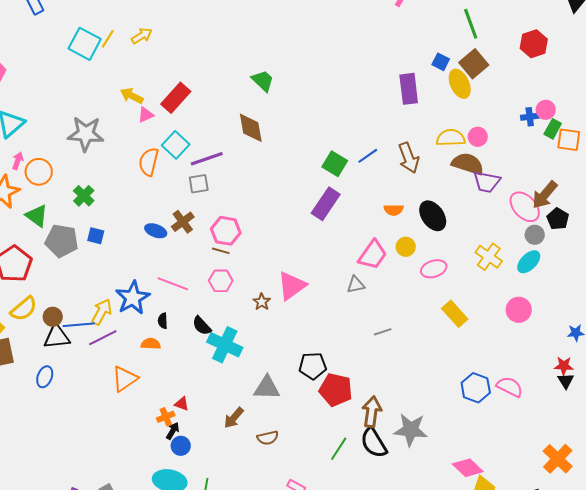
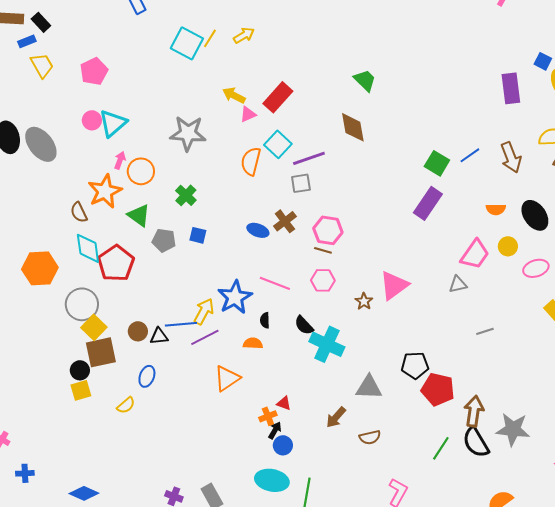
gray pentagon: (62, 241) -> (164, 240), size x0.7
yellow semicircle: (24, 309) -> (126, 405), moved, size x0.7
brown circle: (53, 317) -> (138, 331), moved
black triangle: (57, 337) -> (159, 336), size x0.7

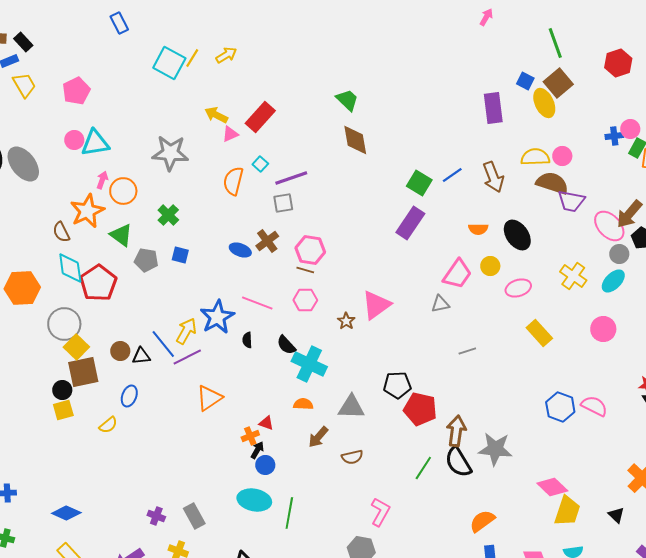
cyan triangle: (113, 123) -> (95, 143), turned 32
brown diamond: (353, 127) -> (355, 140), moved
cyan square: (278, 144) -> (260, 164), size x0.6
blue line: (181, 324) -> (163, 344), turned 56
orange semicircle: (253, 343) -> (303, 404), moved

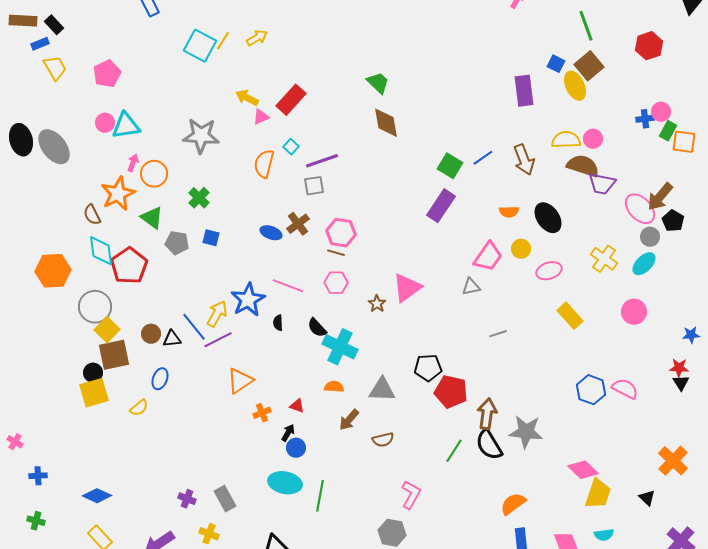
yellow square: (63, 410) -> (94, 393), size x1.4
orange cross: (250, 436) -> (262, 413), moved

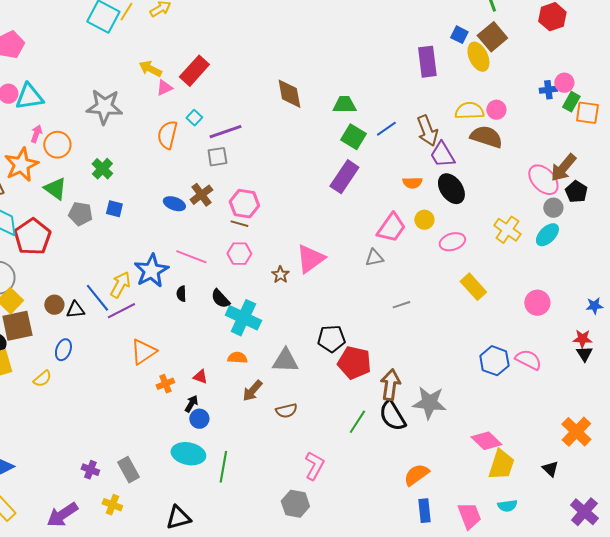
green trapezoid: (378, 83) -> (344, 105), moved, turned -45
purple trapezoid: (602, 184) -> (442, 155), moved, turned 48
pink circle: (634, 312) -> (537, 303), moved

